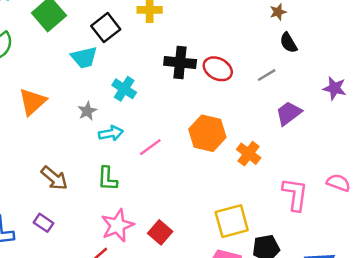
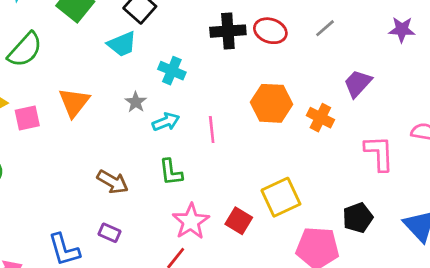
purple trapezoid: (289, 113) -> (358, 83), moved
pink line: (150, 147) -> (212, 129), turned -50
yellow square: (232, 221) -> (281, 197), moved

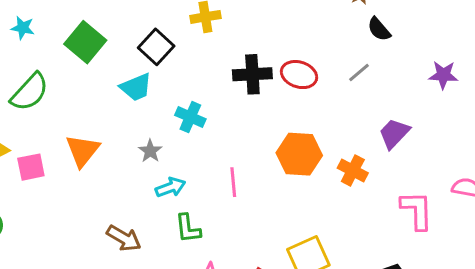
cyan arrow: (166, 122) -> (170, 187), moved

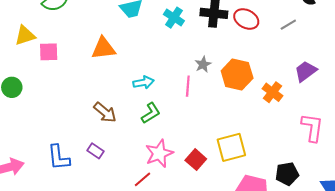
cyan cross: (190, 117) -> (174, 18), moved
orange triangle: (83, 150) -> (103, 48), moved, turned 35
gray star: (150, 151) -> (203, 64), moved
green L-shape: (188, 228) -> (151, 113), turned -125

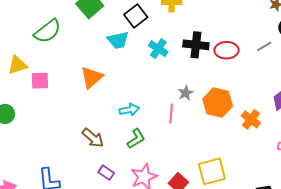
red ellipse: (246, 19) -> (227, 50), turned -30
gray line: (288, 25) -> (264, 46), moved
orange triangle: (103, 48) -> (92, 77), turned -35
purple rectangle: (96, 151) -> (106, 173), moved

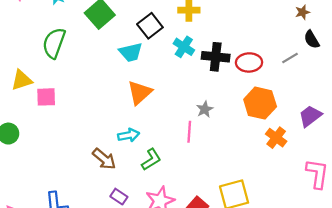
green semicircle: (48, 31) -> (54, 43), turned 148
cyan cross: (158, 49) -> (184, 47), moved
orange triangle: (92, 77) -> (140, 93), moved
orange hexagon: (218, 103) -> (260, 103), moved
cyan arrow: (129, 110) -> (129, 135), moved

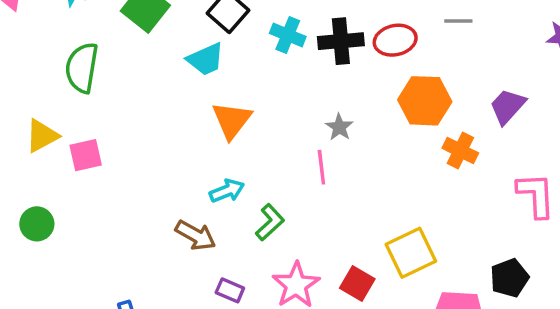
gray line: (290, 58) -> (458, 21), turned 42

